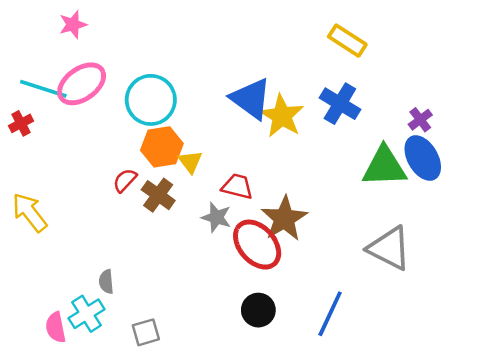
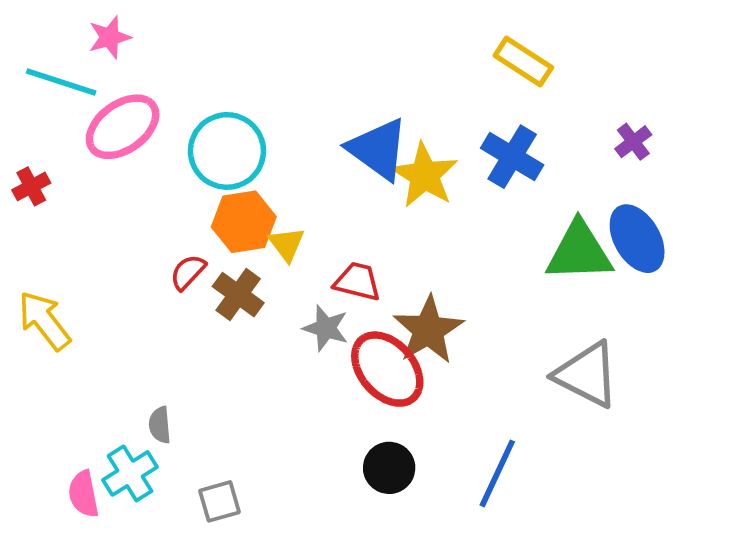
cyan line: (43, 89) -> (61, 82), moved
purple cross: (420, 120) -> (633, 142), moved

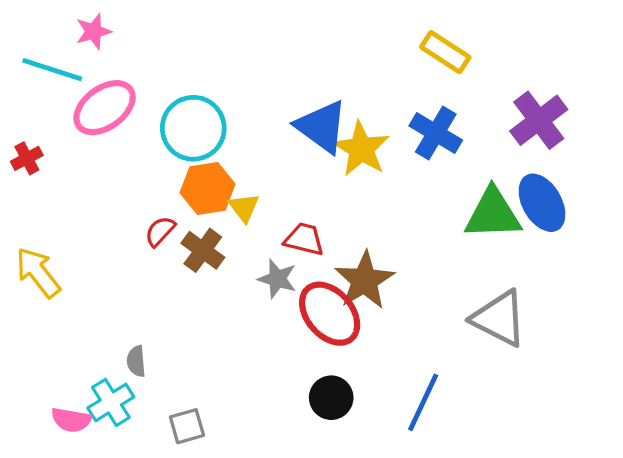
purple cross: (633, 142) -> (539, 120), size x1.8
pink semicircle: (83, 494) -> (71, 420), turned -69

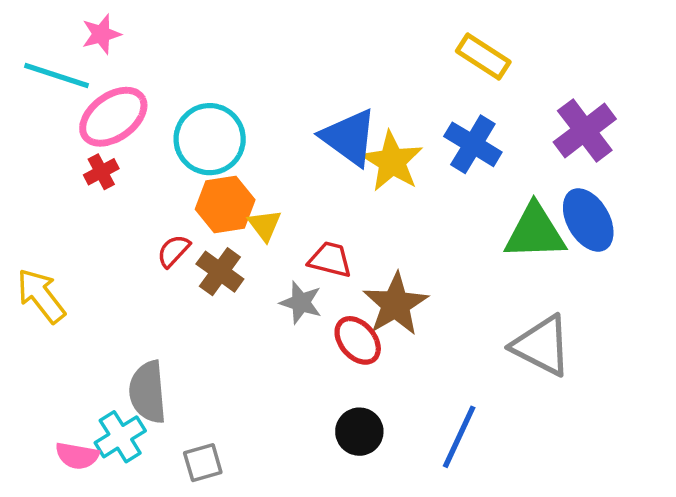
red cross: (27, 158) -> (101, 172), moved
red ellipse: (330, 314) -> (358, 340), size x0.7
gray semicircle: (136, 361) -> (148, 392), size x1.8

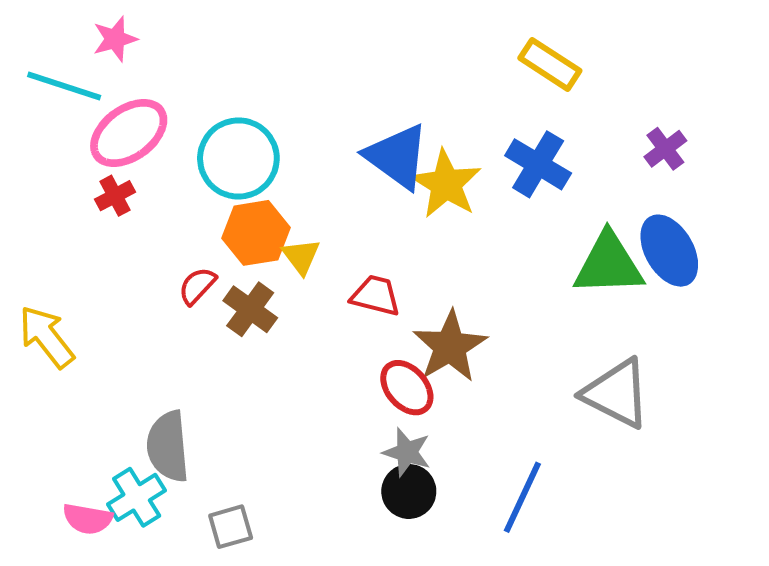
purple cross: (585, 130) -> (665, 149), size x0.6
gray star: (301, 303) -> (407, 452), moved

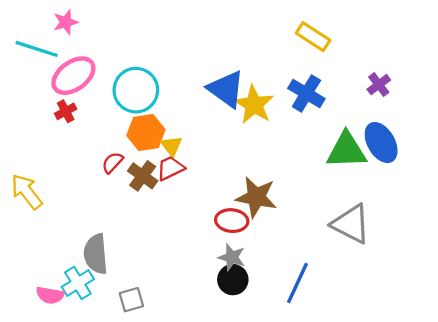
red trapezoid: (376, 296) -> (170, 168), moved, turned -40
brown star: (450, 346) -> (256, 197), turned -30
red ellipse: (407, 388) -> (232, 221), turned -44

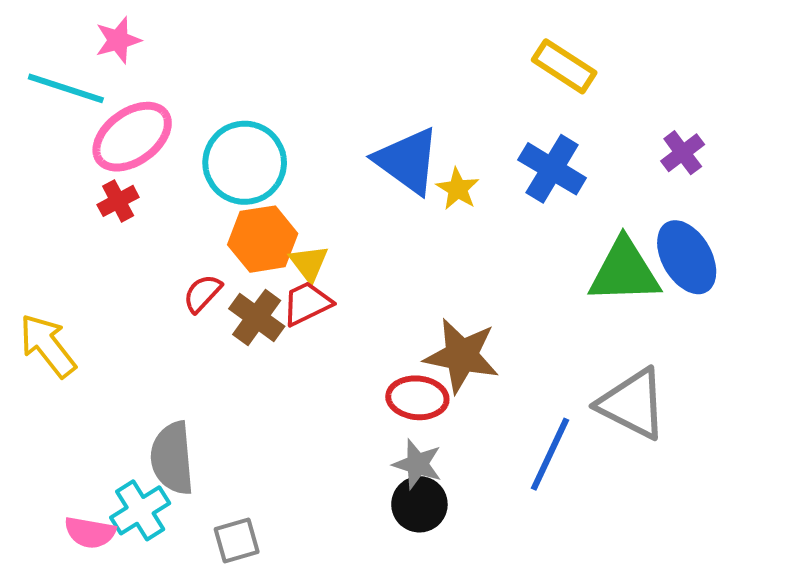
yellow star: (254, 105) -> (458, 189), size x0.6
blue line: (297, 283) -> (550, 454), moved

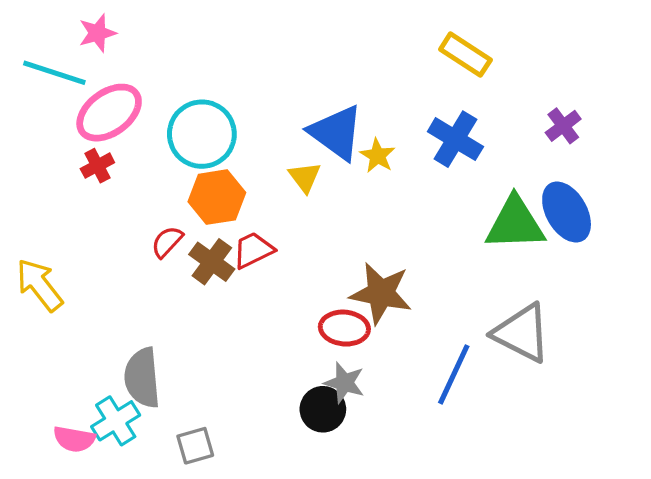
yellow triangle: (309, 263) -> (305, 177), moved
black circle: (419, 504) -> (323, 409), moved

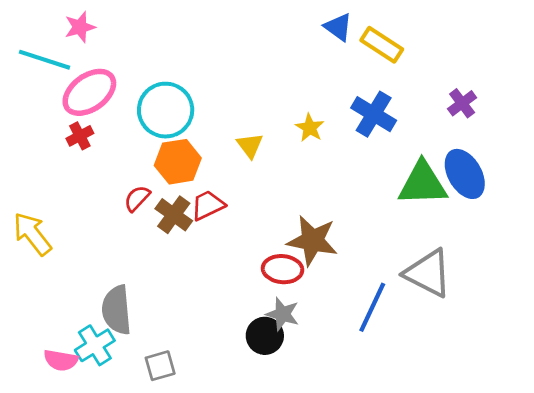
blue triangle: (336, 132) -> (338, 27), moved, size x0.6

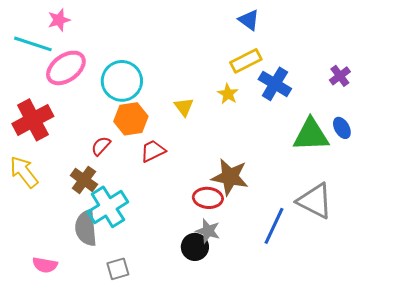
yellow rectangle: (382, 45) -> (246, 61), moved, turned -60
red cross: (80, 136) -> (33, 120), moved, size x2.0
blue ellipse: (465, 174) -> (342, 128), size x0.6
brown cross: (174, 215) -> (84, 180), moved
cyan cross: (95, 345) -> (108, 207), moved, size x1.4

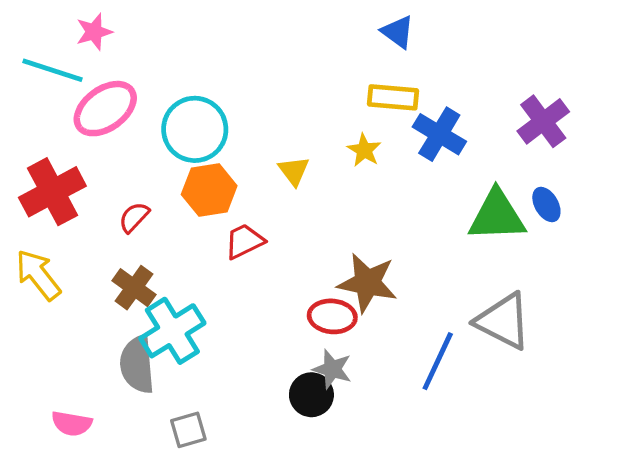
yellow rectangle: (246, 61) -> (393, 97), turned 32
purple cross: (340, 76) -> (543, 121), size x1.5
red semicircle: (101, 146) -> (134, 217), moved

